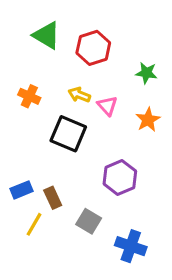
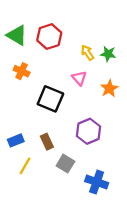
green triangle: (46, 35) -> (17, 35), moved
red hexagon: (93, 48) -> (49, 37), moved
yellow arrow: (79, 95) -> (87, 53), moved, turned 35
brown rectangle: (53, 198) -> (47, 142), moved

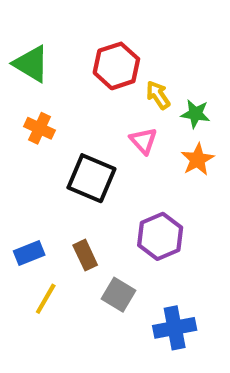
red hexagon: (49, 37) -> (116, 66), moved
green star: (108, 54) -> (195, 114), moved
blue cross: (97, 182) -> (175, 328), turned -30

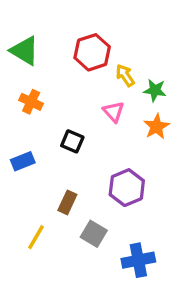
black square: (91, 178) -> (72, 141), size x0.6
blue rectangle: (29, 253) -> (23, 161), moved
brown rectangle: (85, 255) -> (67, 202), turned 50

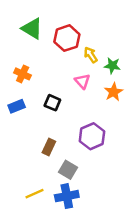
green triangle: (24, 51) -> (32, 29), moved
blue rectangle: (23, 161) -> (17, 106), moved
yellow line: (36, 237) -> (34, 194), moved, turned 36
blue cross: (138, 260) -> (67, 196), moved

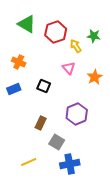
green star: (112, 66) -> (94, 36), moved
blue cross: (67, 196) -> (70, 164), moved

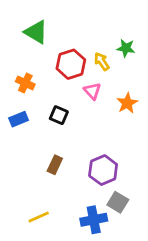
red hexagon: (56, 32) -> (71, 64), moved
purple hexagon: (77, 114) -> (103, 170), moved
gray square: (57, 142) -> (118, 202), moved

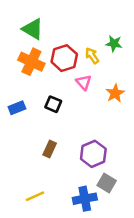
orange cross: (25, 83) -> (31, 62), moved, size x1.5

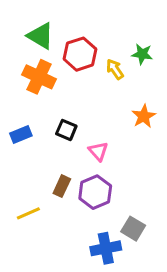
red hexagon: (64, 58) -> (80, 54), moved
pink triangle: (84, 82) -> (98, 151), moved
purple hexagon: (93, 154) -> (95, 192), moved
yellow line: (35, 196) -> (28, 213), moved

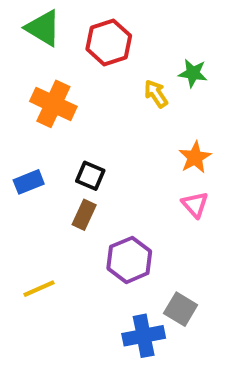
green triangle: (41, 36) -> (43, 28), moved
red hexagon: (80, 54) -> (109, 42), moved
pink triangle: (98, 151) -> (195, 205), moved
brown rectangle: (62, 186) -> (84, 215), moved

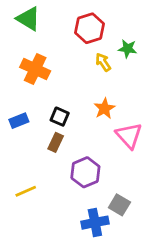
red hexagon: (109, 42) -> (90, 28), moved
orange star: (195, 157) -> (104, 108), moved
pink triangle: (195, 205) -> (129, 136), size x1.5

